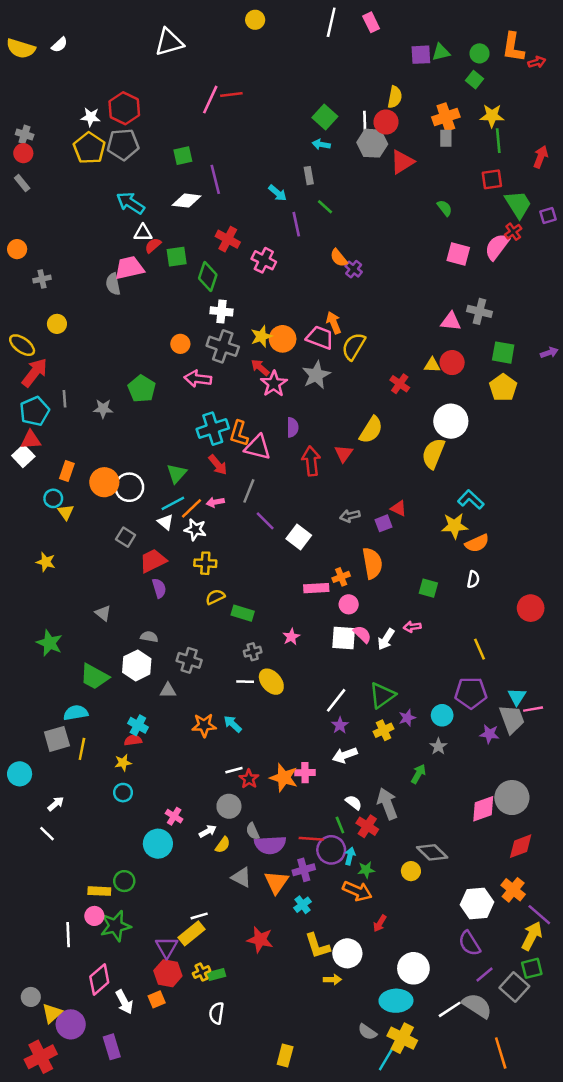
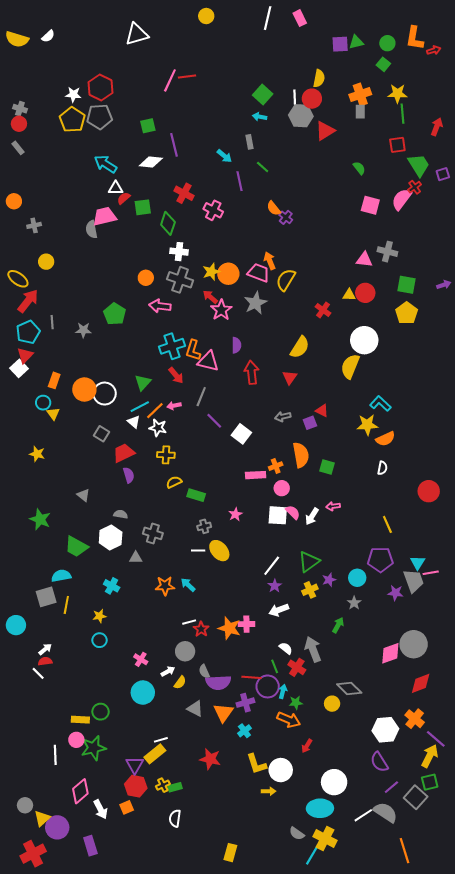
red triangle: (31, 440) -> (25, 355), turned -42
red triangle: (344, 454) -> (290, 377), moved
green square: (428, 588) -> (327, 467), moved
red semicircle: (133, 740) -> (45, 661), moved
cyan circle: (158, 844) -> (143, 693), moved

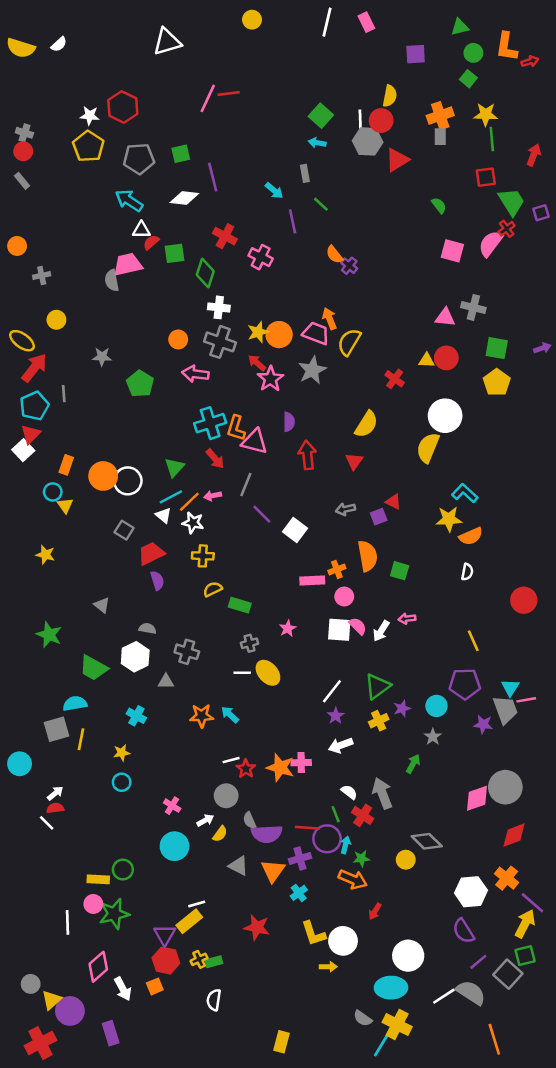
green triangle: (356, 42) -> (460, 27), moved
gray pentagon: (99, 117) -> (139, 159), moved
gray star: (83, 330) -> (102, 357), moved

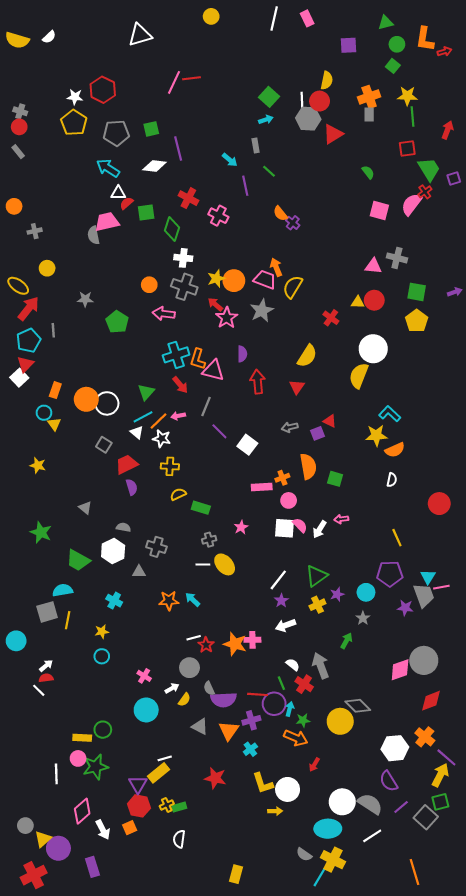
cyan arrow: (317, 143) -> (266, 120), turned 152
yellow circle: (406, 860) -> (340, 721), size x1.6
gray semicircle: (471, 993) -> (370, 804), moved

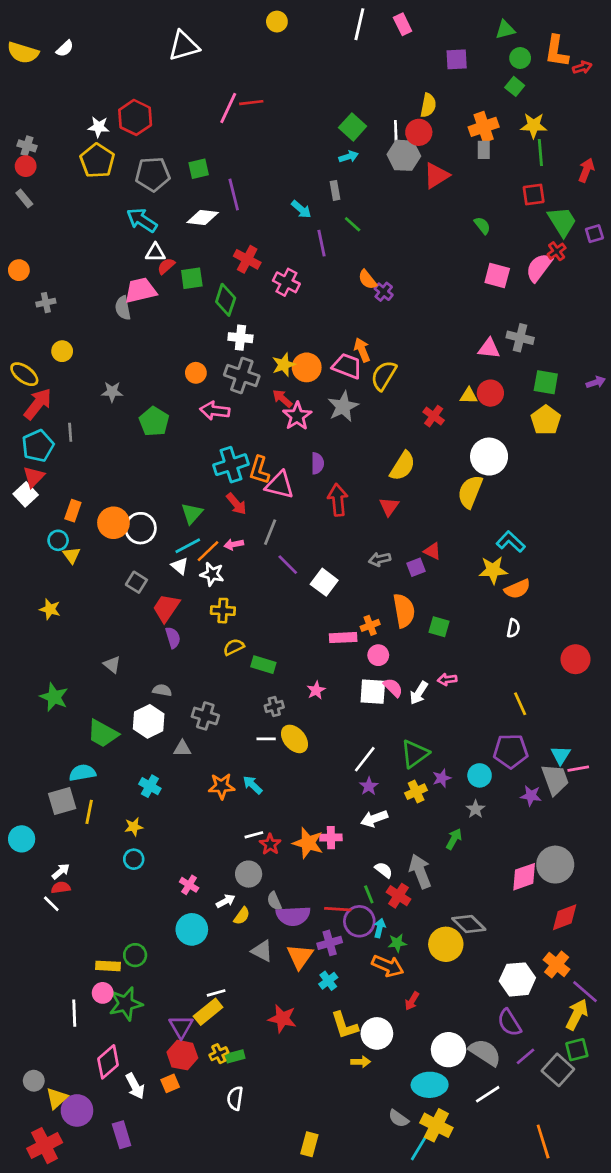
red trapezoid: (127, 464) -> (166, 608), turned -30

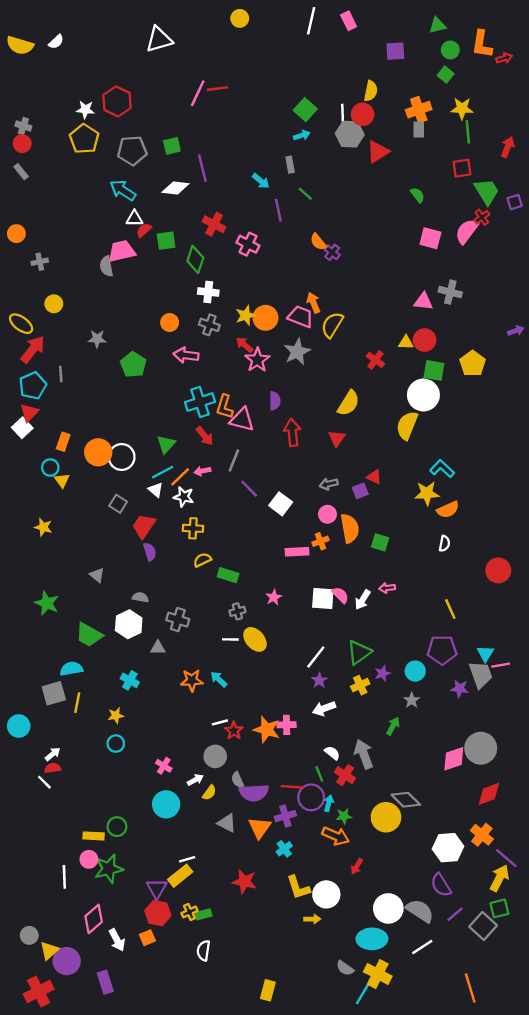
gray cross: (242, 376) -> (209, 325), size x0.7
green square: (546, 382) -> (434, 370), moved
pink circle: (378, 655) -> (327, 514), moved

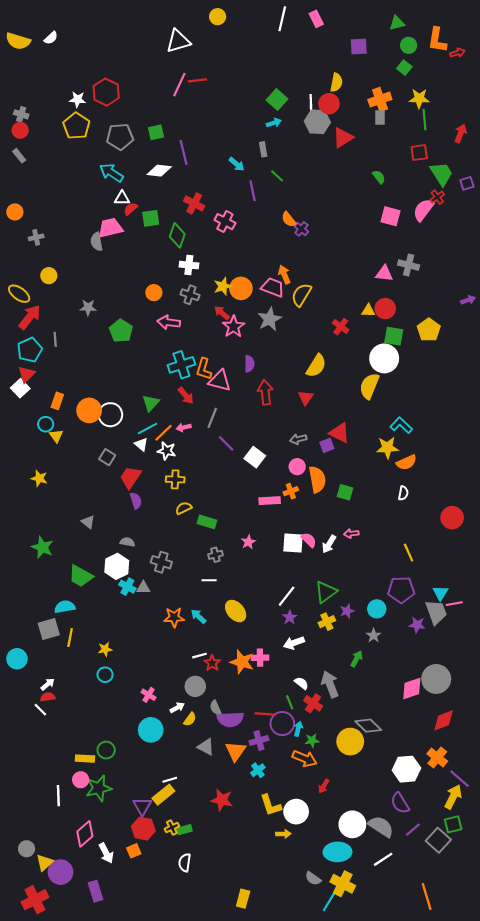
white triangle: (159, 39) -> (178, 41), moved
red triangle: (374, 477) -> (340, 433), size x1.5
yellow ellipse: (255, 639) -> (236, 611), moved
cyan cross: (130, 680) -> (127, 587), moved

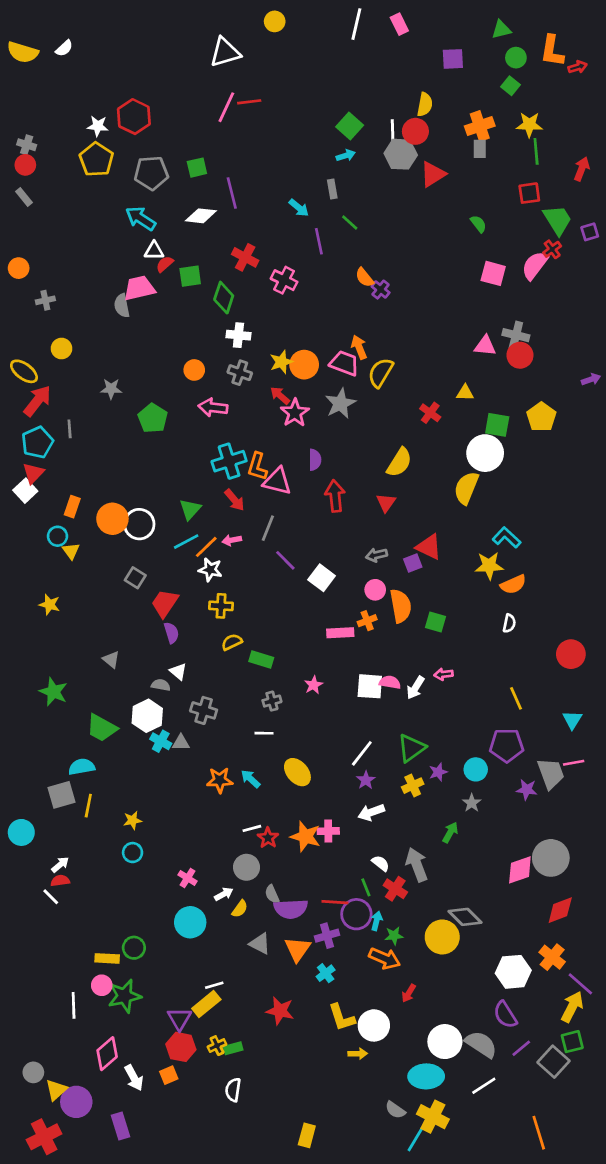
red circle: (385, 309) -> (520, 355), moved
white triangle: (141, 444) -> (178, 672), moved
pink semicircle: (309, 540) -> (390, 682), turned -35
cyan triangle: (440, 593) -> (572, 720), moved

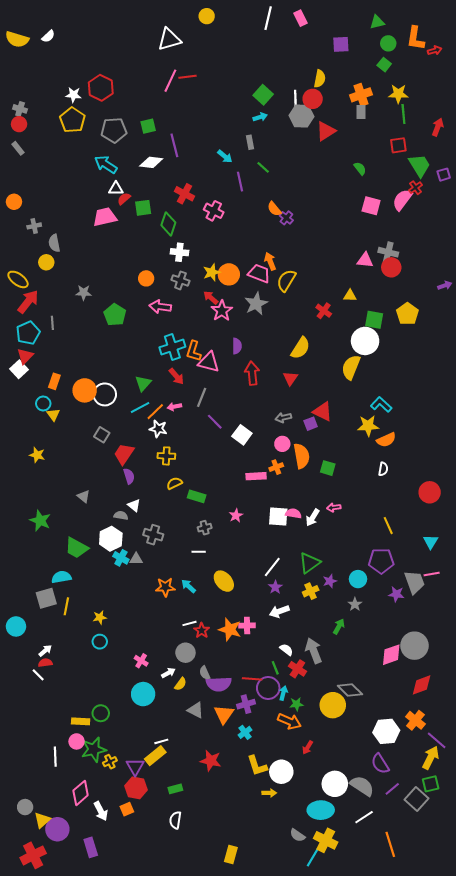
gray semicircle: (122, 306) -> (54, 243), moved
yellow cross: (217, 1046) -> (110, 762), moved
orange line: (539, 1133) -> (390, 844), moved

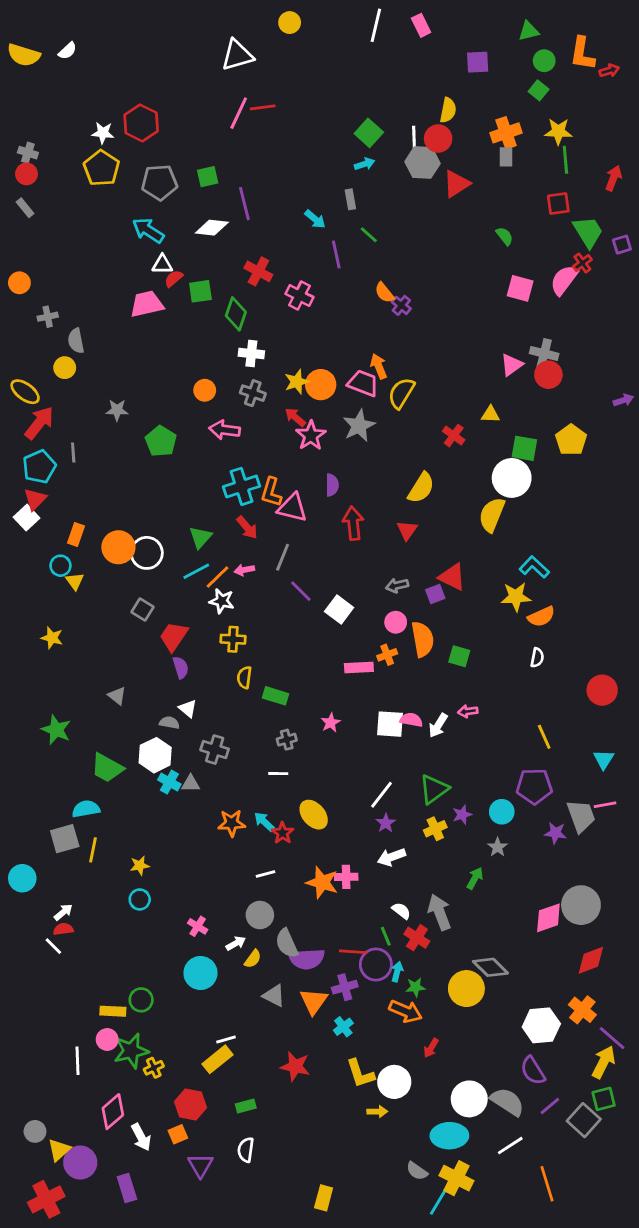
pink triangle: (365, 260) -> (512, 365), turned -42
yellow semicircle: (174, 483) -> (244, 677), turned -56
red star: (202, 630) -> (283, 833), moved
gray semicircle: (205, 673) -> (287, 943), size x1.5
purple triangle: (135, 767) -> (200, 1165), moved

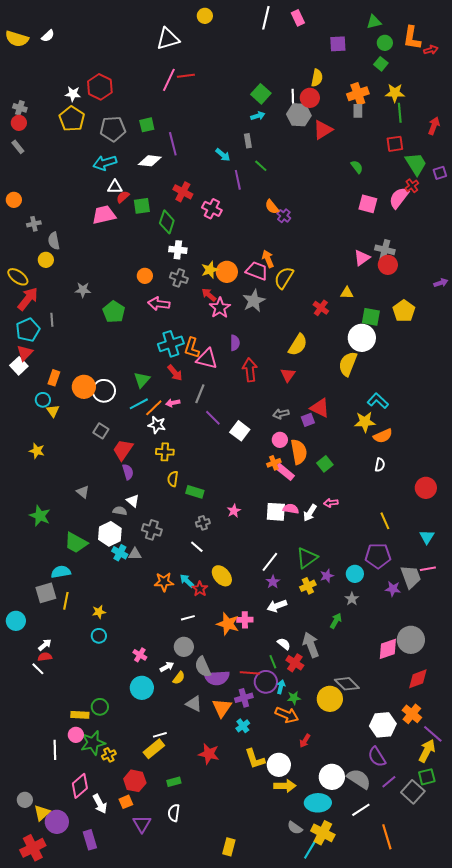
cyan arrow: (148, 230) -> (105, 163), turned -50
green square: (459, 656) -> (325, 464), turned 35
pink rectangle: (359, 667) -> (285, 472), moved, turned 42
white line: (278, 774) -> (197, 547), turned 40
yellow arrow: (377, 1112) -> (285, 786), moved, size x1.5

